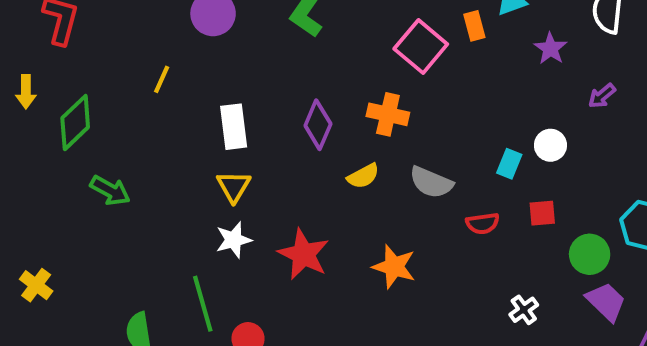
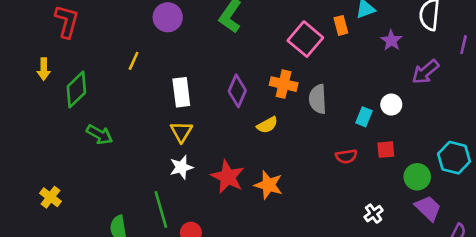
purple arrow: (602, 96) -> (425, 72), size x1.5
gray semicircle: (431, 182) -> (318, 99), moved, turned 64
orange star: (394, 267) -> (269, 185), moved

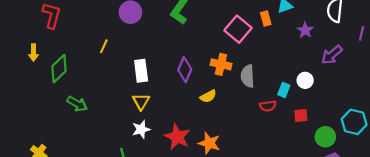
red semicircle: (346, 156) -> (268, 106), moved

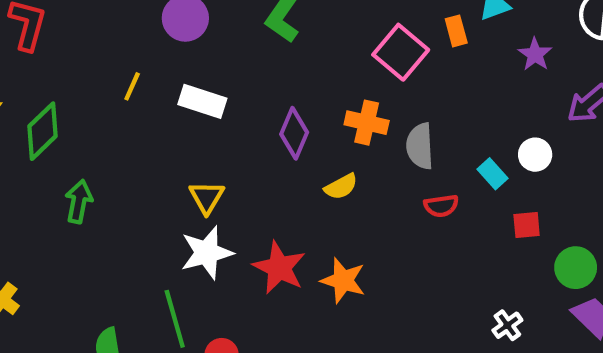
white rectangle: (141, 71) -> (202, 101), moved, turned -65
cyan rectangle: (284, 90) -> (492, 174), turned -64
green arrow: (77, 104) -> (79, 202), turned -108
red semicircle: (268, 106) -> (441, 206), moved
white star: (141, 129) -> (207, 253), size x1.4

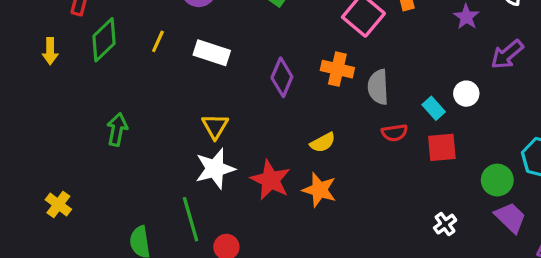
green diamond: (42, 131) -> (104, 40), moved
yellow semicircle: (341, 187) -> (323, 143), moved
red square: (527, 225) -> (442, 147), moved, size x1.4

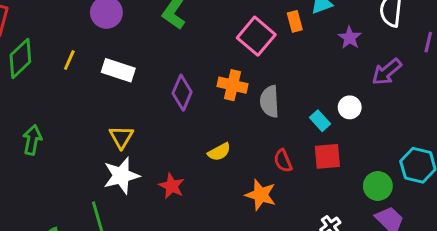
red semicircle: (394, 133) -> (283, 161), moved, turned 75
red star: (270, 180) -> (172, 186), size x0.7
orange star: (319, 190) -> (261, 195), moved

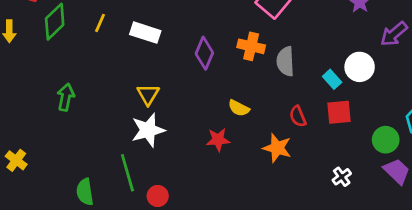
white circle: (350, 107) -> (360, 67), size x1.4
yellow semicircle: (219, 152) -> (239, 108), turned 55
red star: (172, 186) -> (218, 140), moved, turned -30

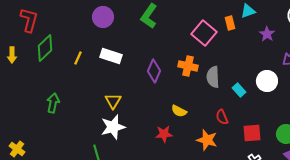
yellow line: (100, 23) -> (78, 58), moved
cyan rectangle: (332, 79) -> (239, 90), moved
red square: (339, 112) -> (252, 133), moved

